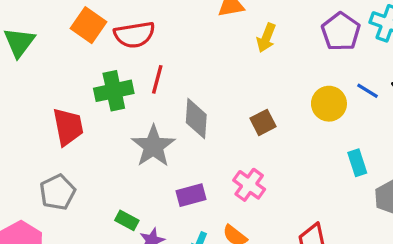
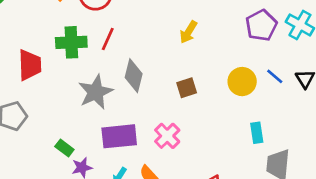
yellow arrow: (266, 38) -> (188, 32), moved
purple rectangle: (191, 195) -> (119, 136), size x1.5

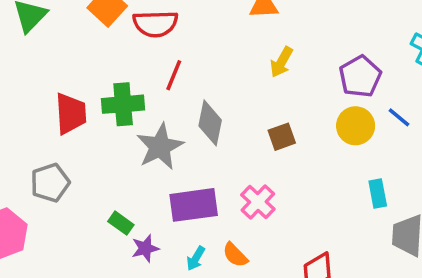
purple pentagon: (261, 25) -> (360, 76), moved
green cross: (71, 42) -> (123, 104), moved

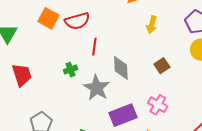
green cross: (123, 104) -> (71, 70), size x0.6
red trapezoid: (71, 114) -> (22, 75), moved

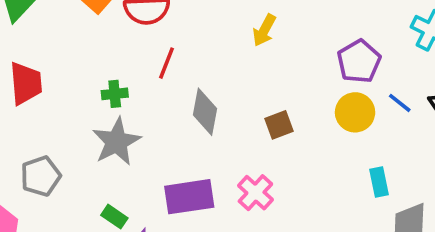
yellow arrow: (152, 25) -> (264, 30), moved
gray star: (97, 88) -> (117, 142), moved

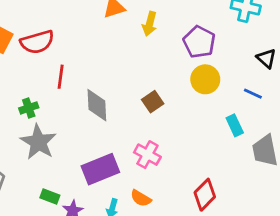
yellow arrow: (264, 30) -> (150, 24), moved
blue line: (400, 103) -> (253, 94), moved

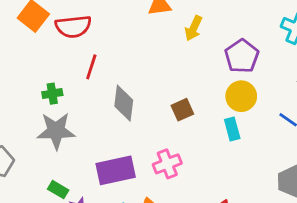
cyan rectangle: (235, 125) -> (232, 129), moved
gray star: (38, 142) -> (56, 131), turned 30
pink cross: (147, 155) -> (167, 164), turned 30

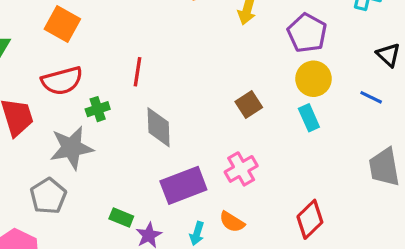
red semicircle: (73, 27) -> (62, 81), moved
gray diamond: (124, 103) -> (159, 127), moved
gray star: (56, 131) -> (71, 148), moved

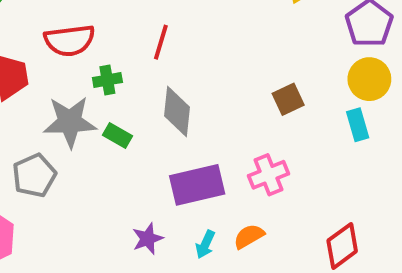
green rectangle: (121, 217) -> (118, 136), moved
orange semicircle: (232, 222) -> (249, 236), turned 110

